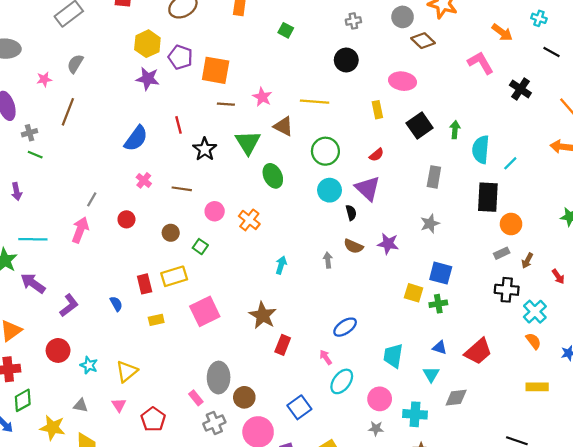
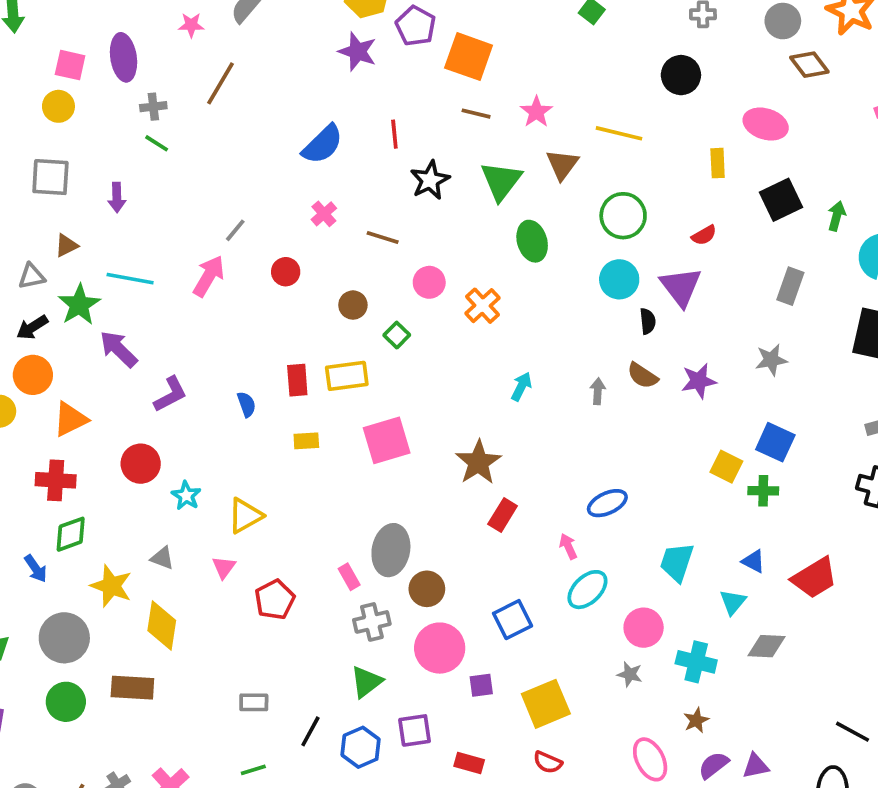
brown triangle: (283, 126) -> (562, 165), turned 30
purple star: (388, 244) -> (699, 381), turned -30

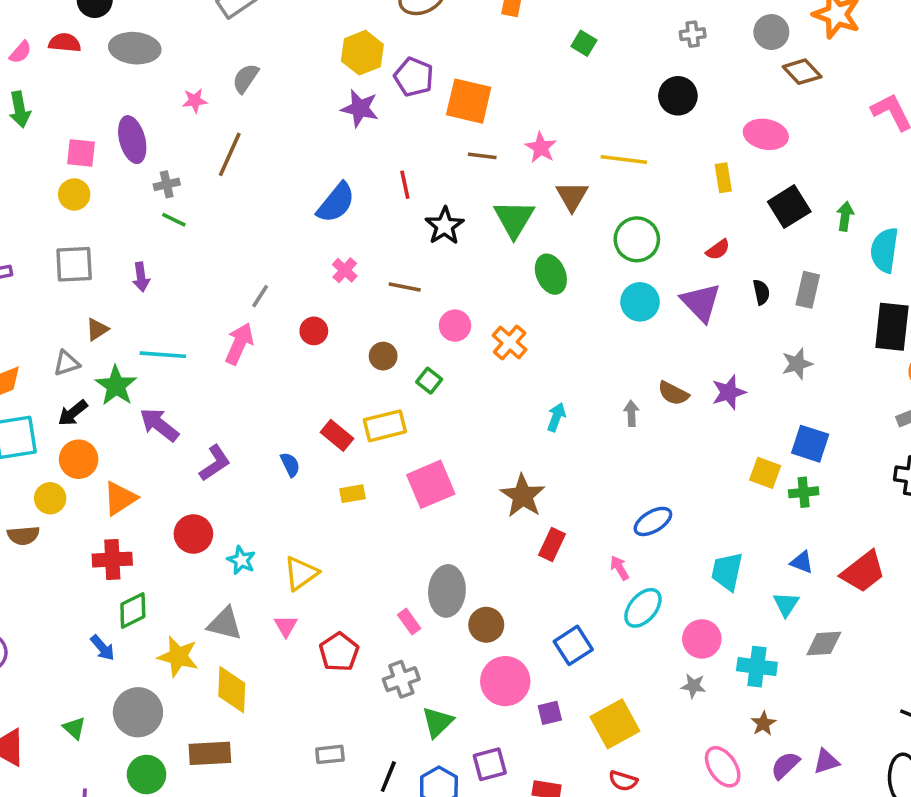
black semicircle: (648, 321) -> (761, 292), moved
red rectangle: (297, 380) -> (337, 435), turned -40
gray triangle: (162, 558) -> (225, 624), size x1.5
gray cross: (372, 622) -> (401, 679), moved

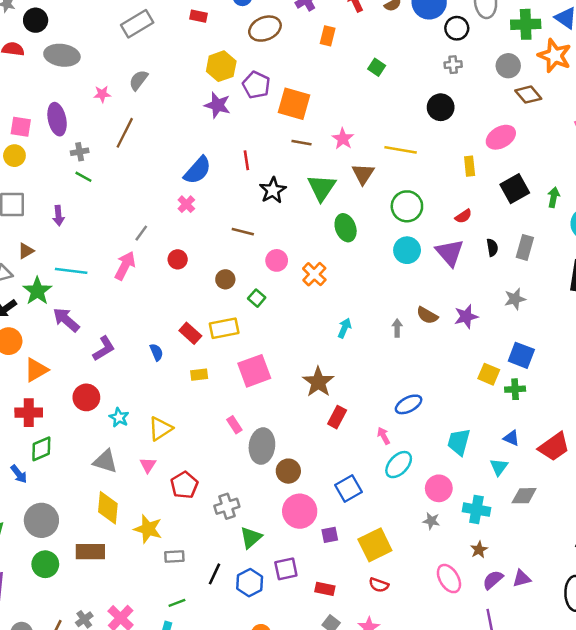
pink ellipse: (766, 134) -> (501, 137), turned -44
pink cross: (345, 270) -> (186, 204), moved
pink rectangle: (409, 622) -> (234, 425), moved
yellow star: (178, 657) -> (148, 529), moved

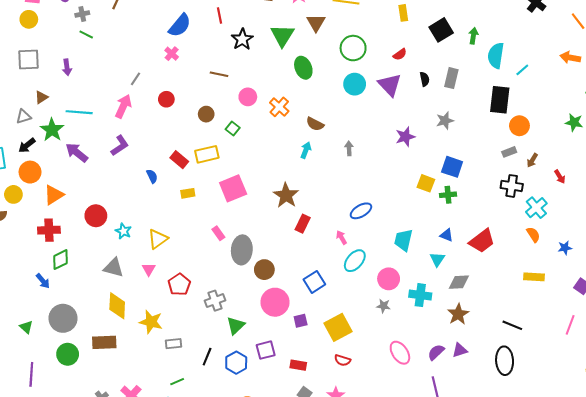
brown semicircle: (427, 315) -> (315, 124), moved
purple L-shape: (104, 349) -> (120, 146), moved
brown star: (479, 550) -> (458, 314), moved, size x1.5

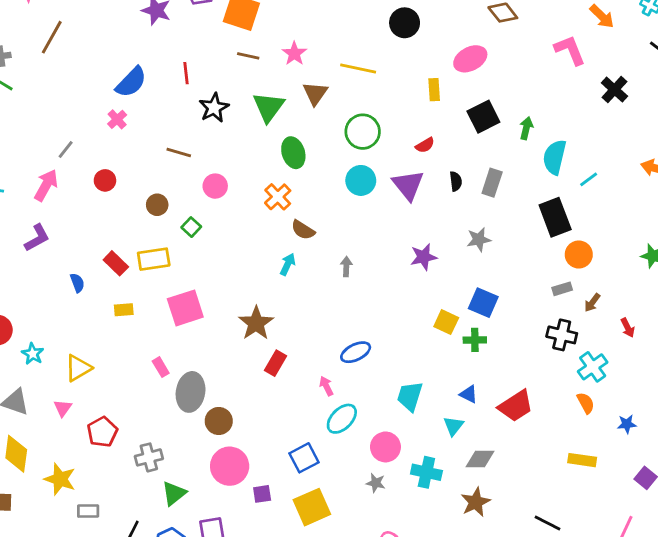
black rectangle: (500, 100) -> (555, 217), turned -32
orange cross: (279, 107) -> (278, 197), moved
blue square: (314, 282) -> (304, 458), moved

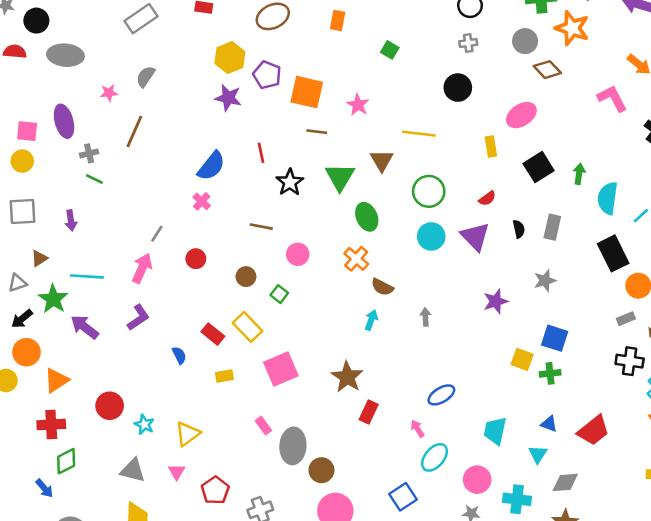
pink star: (294, 53) -> (358, 105), moved
yellow rectangle: (154, 259) -> (247, 327), turned 60

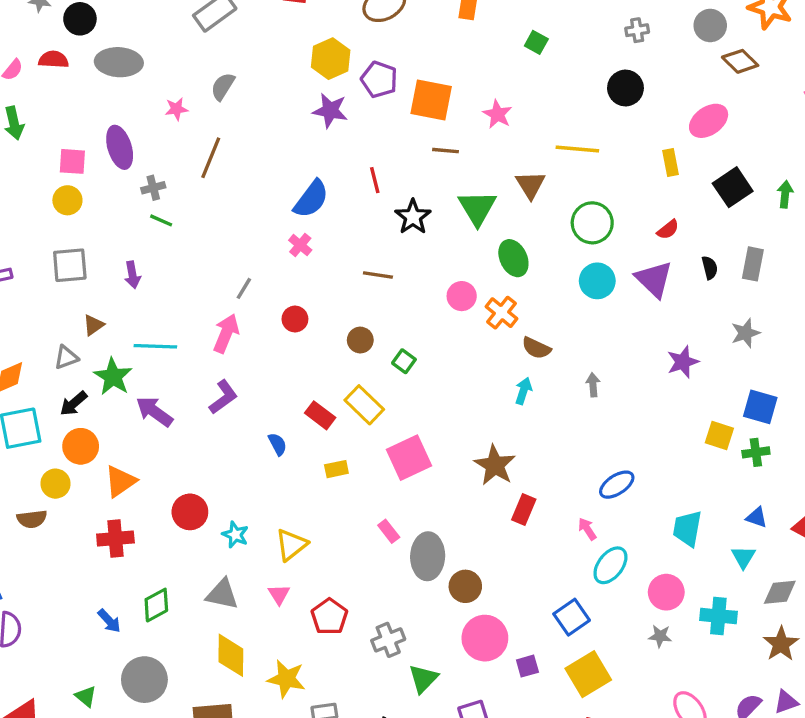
pink circle: (298, 254) -> (462, 296), moved
green diamond: (66, 461) -> (156, 605), moved

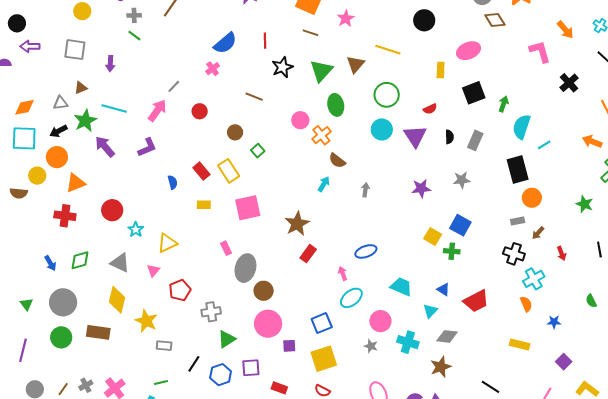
cyan trapezoid: (687, 529) -> (401, 287), turned 90

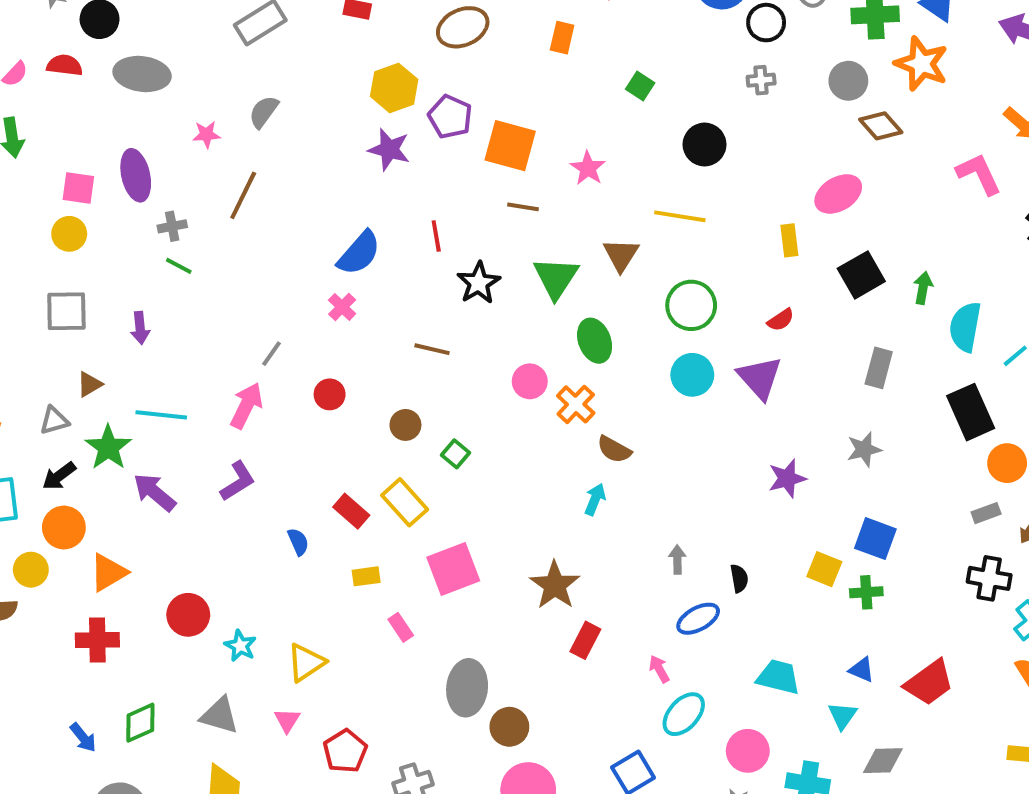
black circle: (424, 20) -> (705, 145), moved
black semicircle: (449, 137) -> (739, 578), moved
gray arrow: (365, 190) -> (677, 560), moved
pink rectangle: (226, 248) -> (401, 627), moved

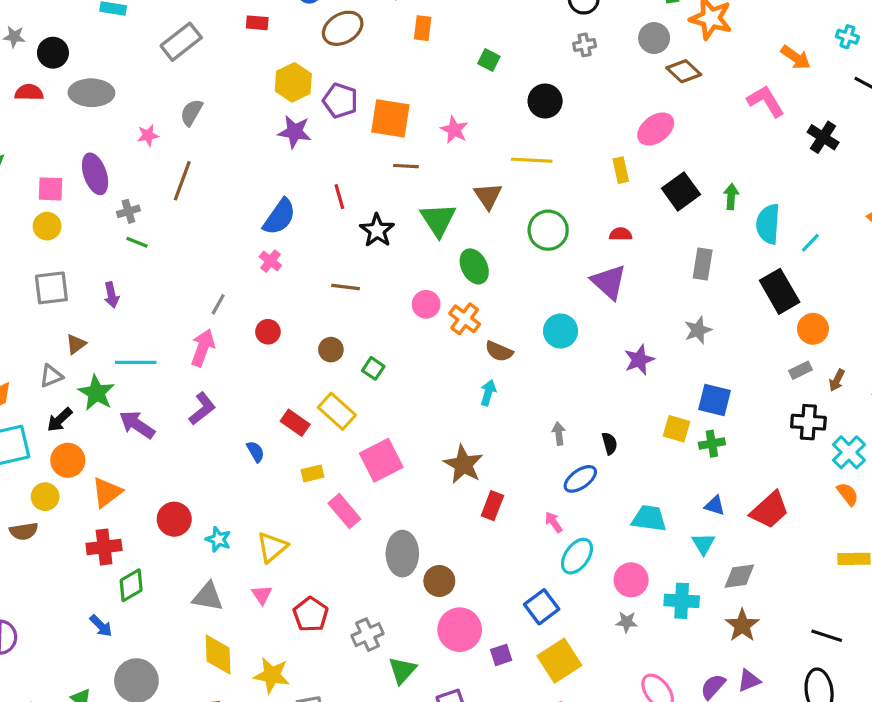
red semicircle: (781, 320) -> (621, 234), turned -140
cyan circle: (692, 375) -> (561, 331), moved
pink rectangle: (401, 627) -> (344, 511), size x1.5
green diamond: (140, 723) -> (131, 585), moved

